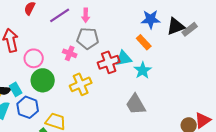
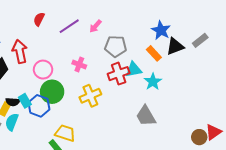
pink arrow: (86, 15) -> (95, 26), turned 40
blue star: (151, 19) -> (161, 30), turned 30
black triangle: (176, 26) -> (175, 46), moved
gray pentagon: (88, 38) -> (116, 46), moved
blue hexagon: (28, 107) -> (39, 106), moved

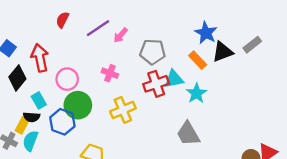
pink arrow: (95, 26) -> (121, 35), moved
cyan rectangle: (25, 101) -> (39, 100), moved

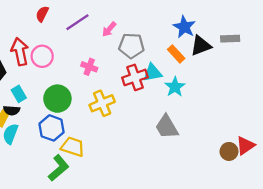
pink arrow: (121, 35) -> (109, 29), moved
gray rectangle: (252, 45) -> (230, 39), turned 36
pink circle: (67, 79) -> (42, 56), moved
blue hexagon: (62, 122) -> (52, 128), moved

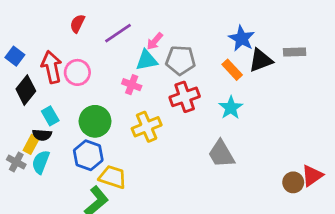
cyan triangle: (153, 73) -> (147, 60), moved

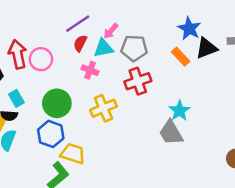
red semicircle: (77, 24) -> (80, 43), moved
cyan star: (231, 108) -> (179, 111), moved

